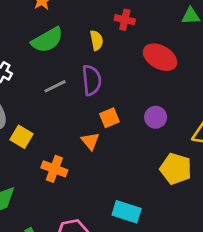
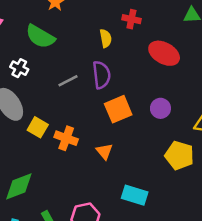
green semicircle: (47, 40) -> (40, 37), moved, turned 60
orange square: (109, 118) -> (118, 109), size x1.5
orange triangle: (90, 141) -> (104, 151), moved
orange cross: (54, 169) -> (66, 138), moved

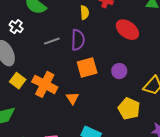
yellow square: (38, 127) -> (18, 81), moved
orange cross: (66, 138) -> (45, 84), size x1.4

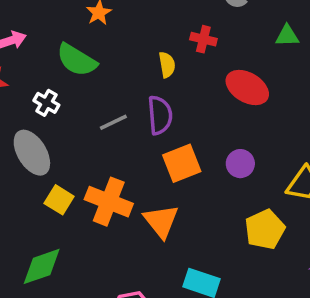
orange triangle: (72, 98) -> (161, 221), size x1.5
yellow pentagon: (129, 109) -> (265, 229), turned 30

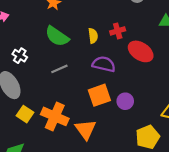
red cross: (203, 39) -> (118, 31), moved, turned -32
green semicircle: (77, 60) -> (57, 36), moved
purple semicircle: (160, 115) -> (104, 64), moved, turned -75
purple circle: (240, 164) -> (125, 101), moved

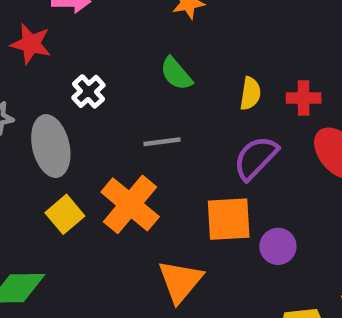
green semicircle: (57, 36) -> (176, 74), size x0.7
purple semicircle: (104, 64) -> (256, 158), turned -75
orange cross: (55, 116) -> (130, 204), moved

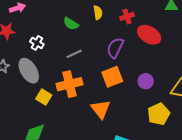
yellow semicircle: (250, 94) -> (98, 13), moved
orange cross: (130, 204) -> (69, 84), turned -35
purple circle: (278, 246) -> (146, 81), moved

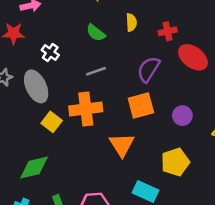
yellow pentagon: (159, 114) -> (175, 162), moved

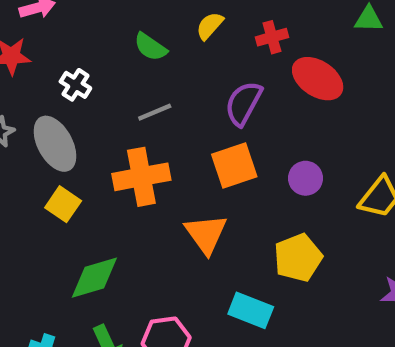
yellow semicircle: (131, 22) -> (210, 26), turned -132
yellow square: (52, 122) -> (63, 204), moved
green diamond: (34, 167) -> (94, 278), moved

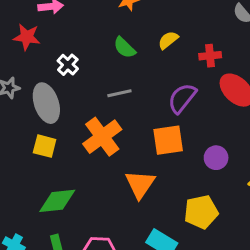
orange cross: (141, 177) -> (102, 137), turned -36
yellow square: (63, 204) -> (45, 146), turned -30

